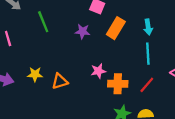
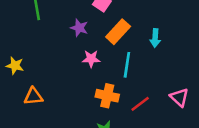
cyan line: (148, 54) -> (127, 65), moved
pink star: (98, 71) -> (91, 59), moved
orange triangle: (60, 81) -> (33, 96), moved

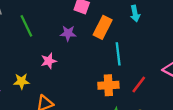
cyan arrow: (155, 38) -> (135, 14), moved
pink star: (91, 59) -> (49, 61), moved

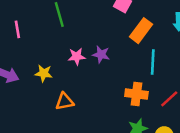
purple star: (68, 33) -> (101, 54), moved

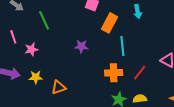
pink star: (77, 57) -> (31, 49), moved
yellow star: (44, 73) -> (36, 77), moved

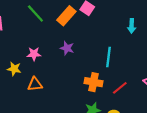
green line: (44, 20) -> (35, 13), turned -30
orange rectangle: (109, 23) -> (66, 16), moved
pink star: (31, 49) -> (34, 54), moved

